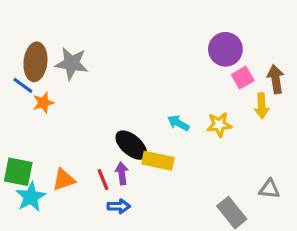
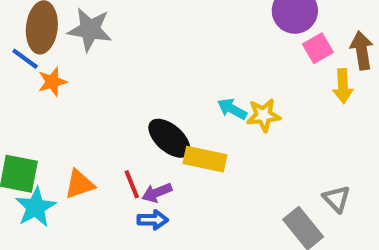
yellow star: (219, 125) -> (263, 115), moved
purple arrow: (122, 173) -> (157, 193), moved, turned -105
gray triangle: (269, 189) -> (337, 199), moved, turned 40

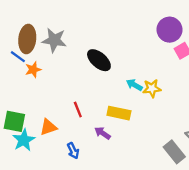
black ellipse: (169, 138) -> (99, 60), moved
red line: (132, 184) -> (78, 110), moved
purple arrow: (157, 193) -> (103, 133), moved, turned 56
blue arrow: (153, 220) -> (73, 151), moved, turned 63

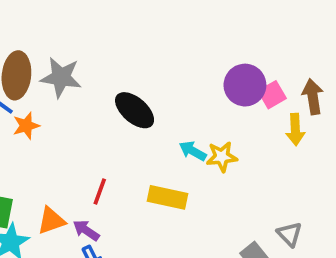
purple circle: (170, 30) -> (245, 85), moved
red line: (78, 110) -> (100, 192), turned 42
purple arrow: (103, 133) -> (86, 230), moved

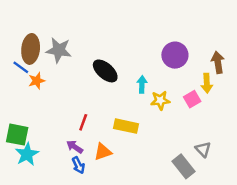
pink square: (272, 95) -> (192, 99), moved
cyan arrow: (193, 151) -> (142, 84), moved, turned 63
orange triangle: (51, 221) -> (103, 152), moved

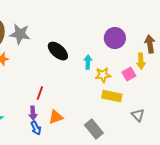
yellow rectangle: (126, 126) -> (112, 96), moved
purple arrow: (75, 147) -> (33, 113), turned -128
gray rectangle: (184, 166) -> (94, 129), moved

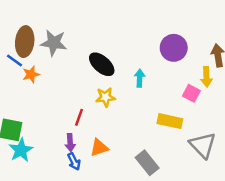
pink square: (129, 74) -> (191, 93), turned -32
yellow star: (103, 75) -> (105, 97), moved
gray triangle: (138, 115) -> (203, 145), size x1.6

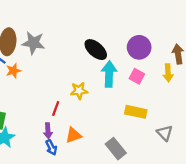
black ellipse: (102, 64) -> (96, 50), moved
cyan arrow: (140, 78) -> (109, 74), size x1.6
pink square: (191, 93) -> (137, 76), moved
gray triangle: (203, 145) -> (165, 133), size x0.7

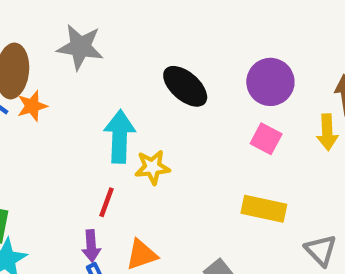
gray star: (33, 43) -> (80, 47), moved
orange star: (13, 71) -> (32, 106), moved
cyan arrow: (109, 74) -> (120, 137), moved

